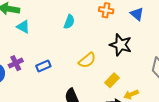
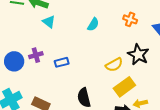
yellow semicircle: (87, 60) -> (114, 65), moved
yellow rectangle: (112, 80) -> (124, 87), size x1.5

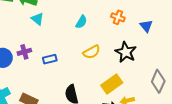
yellow semicircle: (114, 65) -> (92, 52), moved

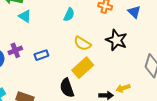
yellow semicircle: (92, 52) -> (82, 44), turned 66
yellow rectangle: (112, 84) -> (83, 68), moved

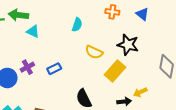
yellow rectangle: (83, 68) -> (115, 71), moved

